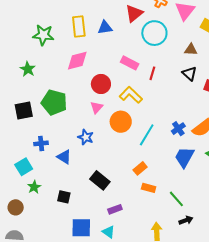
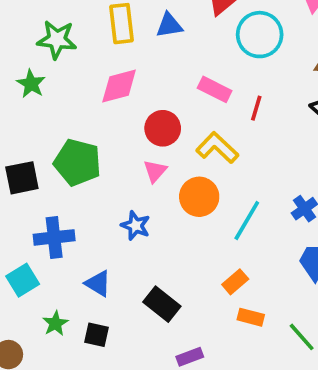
green star: (28, 69) -> (31, 84), moved
blue cross: (41, 143) -> (54, 237), size x1.5
blue triangle: (64, 157) -> (98, 283), moved
green star: (34, 187) -> (55, 323), moved

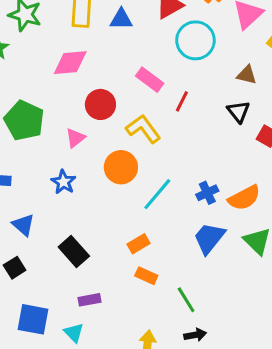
pink triangle: (155, 171) -> (75, 138), moved
black square: (97, 335) -> (15, 268), turned 35

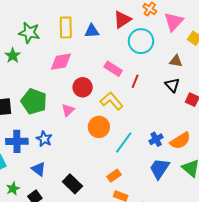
blue star: (63, 182) -> (44, 139), moved

